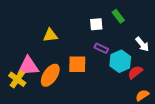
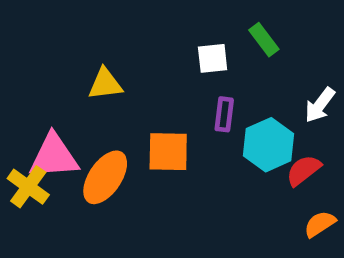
white arrow: (142, 44) -> (320, 105), turned 77
purple rectangle: (101, 48) -> (224, 114), turned 72

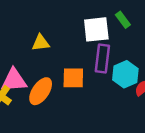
white square: (213, 58) -> (96, 29), size x1.6
purple rectangle: (224, 114) -> (102, 58), size x1.6

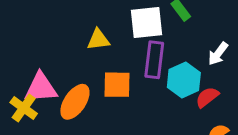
yellow triangle: (41, 43) -> (98, 40), moved

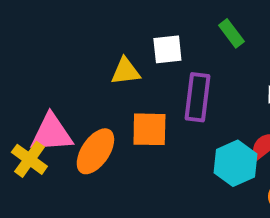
white square: (147, 22) -> (167, 49), moved, size x0.7
cyan hexagon: (184, 80) -> (235, 163), moved

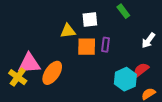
purple rectangle: (197, 97) -> (106, 45), size x0.6
orange square: (149, 129) -> (87, 47), moved

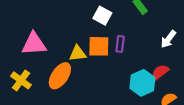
white square: (90, 20) -> (102, 16), turned 35
yellow triangle: (68, 31) -> (78, 53), moved
pink triangle: (29, 63) -> (34, 44), moved

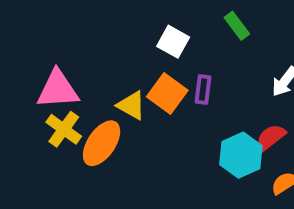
orange square: (99, 46) -> (167, 93), turned 35
yellow triangle: (78, 53) -> (131, 105), turned 36
yellow cross: (21, 80) -> (64, 129), moved

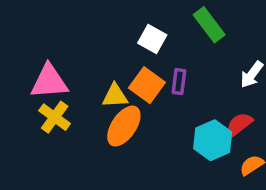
green rectangle: (237, 26) -> (209, 25), size x1.4
yellow triangle: (131, 105) -> (115, 96), turned -32
orange ellipse: (102, 143) -> (124, 126), moved

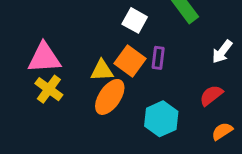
cyan hexagon: (213, 140) -> (161, 119), moved

